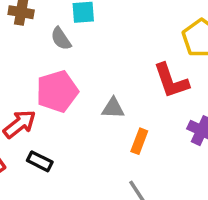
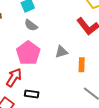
gray semicircle: (61, 39) -> (31, 25), moved

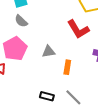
black rectangle: (32, 94) -> (47, 96), moved

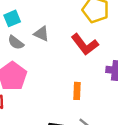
gray triangle: (49, 52) -> (41, 34), moved, turned 40

